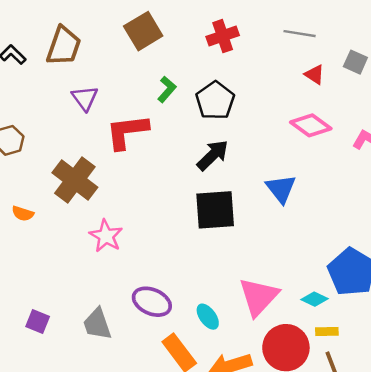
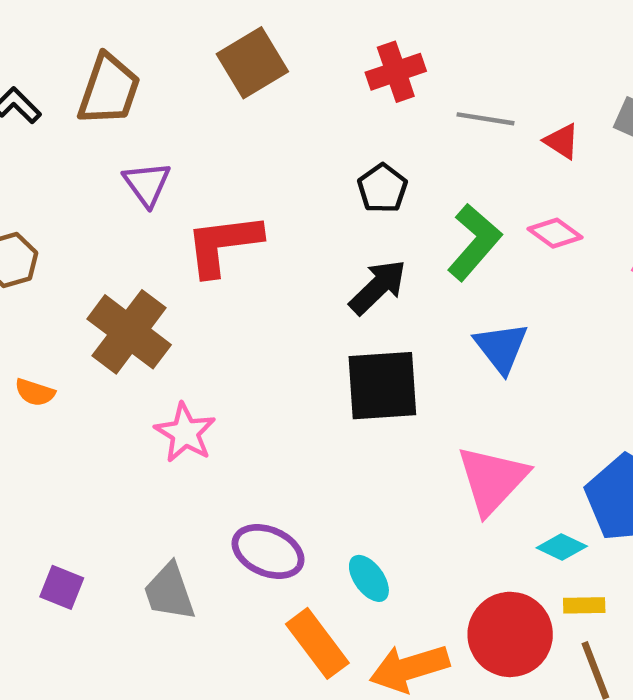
gray line: (300, 34) -> (485, 119), moved
green L-shape: (167, 89) -> (474, 242), moved, size x1.6
black pentagon: (215, 101) -> (382, 188), size x0.7
pink diamond: (311, 125) -> (555, 233), size x0.7
pink triangle: (259, 297) -> (492, 480), moved

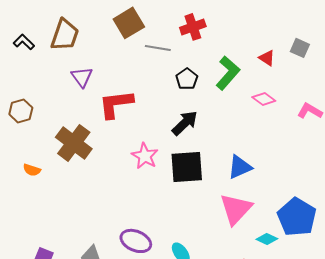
gray line: (485, 119) -> (158, 48), moved
green L-shape: (474, 242) -> (228, 73), moved
blue triangle: (501, 347) -> (240, 167), moved, turned 44
pink star: (185, 433) -> (145, 156), moved

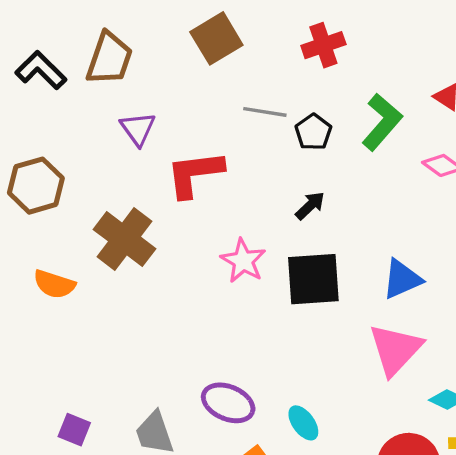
black L-shape: (24, 42) -> (41, 70), size x1.4
gray line: (158, 48) -> (265, 112), moved
brown hexagon: (21, 111) -> (36, 186), size x1.4
black arrow: (185, 123) -> (310, 206), size x0.7
orange semicircle: (32, 170) -> (54, 284), size x1.4

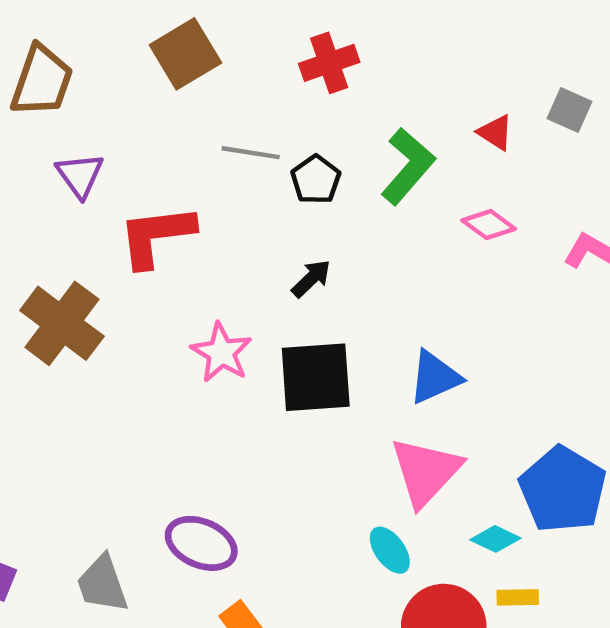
cyan ellipse: (303, 423) -> (390, 550), moved

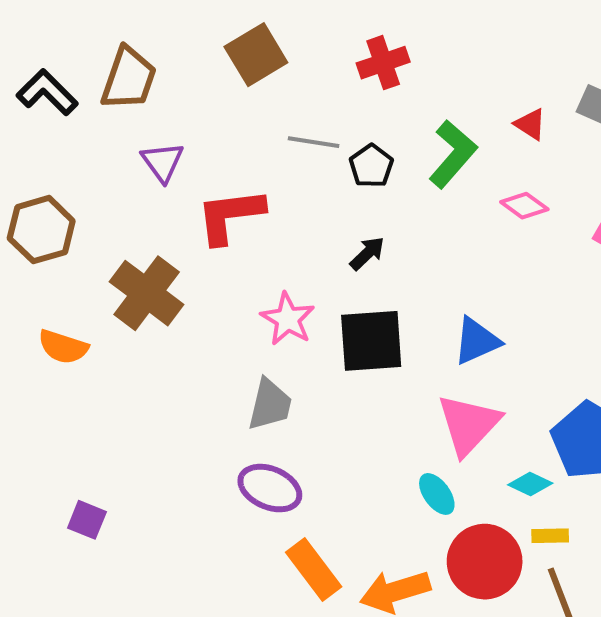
gray trapezoid: (102, 584) -> (270, 405), moved, turned -148

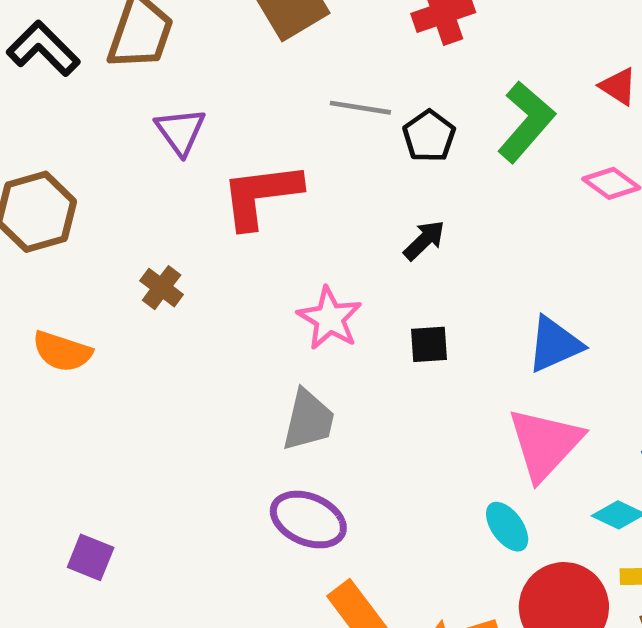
brown cross: (147, 293) -> (162, 288), size x0.5
black square: (371, 341) -> (429, 344), size x0.5

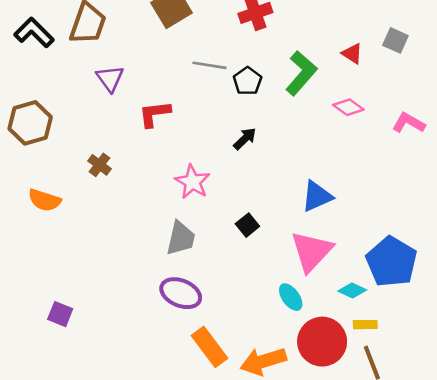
red L-shape: (261, 195) -> (155, 114), size x0.7
black square: (429, 344) -> (247, 225), moved, turned -35

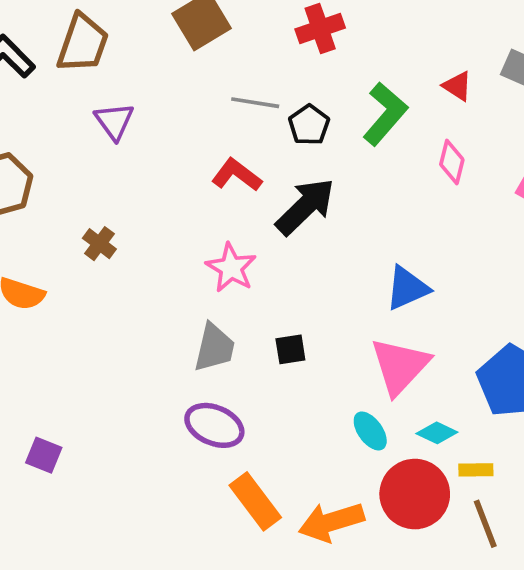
pink diamond: (348, 107) -> (452, 162), turned 68
red L-shape: (155, 114) -> (237, 175), moved, turned 44
black arrow: (245, 139) -> (305, 207), size x1.8
black square: (247, 225) -> (290, 349), moved, turned 30
cyan diamond: (352, 291) -> (437, 433), moved

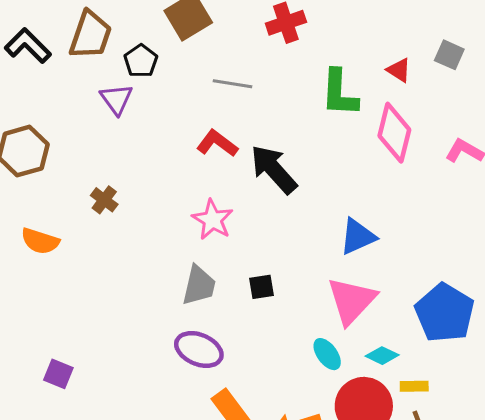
green L-shape: (385, 114) -> (339, 93), turned 142
black pentagon: (309, 125) -> (141, 61), moved
pink diamond: (452, 162) -> (394, 133), size x1.6
black arrow: (305, 207) -> (274, 169), turned -88

